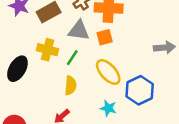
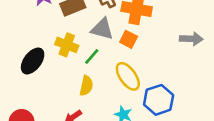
orange square: (105, 37) -> (129, 39), turned 35
gray arrow: (164, 48) -> (191, 39), moved

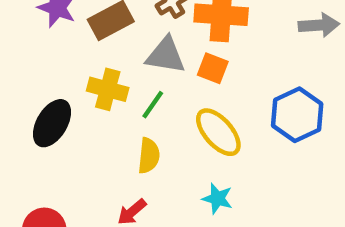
gray arrow: (191, 39) -> (319, 25), moved
blue hexagon: (159, 100) -> (297, 115), moved

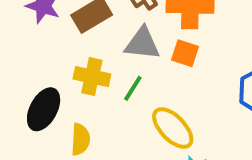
yellow ellipse: (218, 132) -> (173, 128), moved
yellow semicircle: (149, 156) -> (80, 139), moved

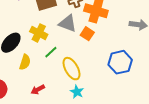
green line: (133, 88) -> (51, 52), moved

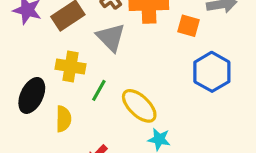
gray triangle: (68, 23) -> (111, 37), turned 42
orange square: (87, 34) -> (188, 26), moved

